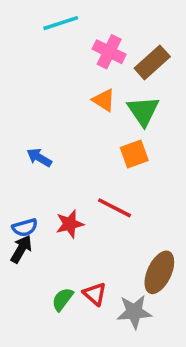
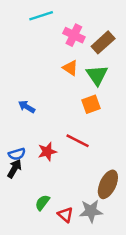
red triangle: (95, 294) -> (65, 215), moved

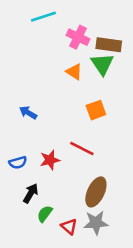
brown rectangle: (103, 42) -> (109, 45), turned 50
green triangle: (97, 75) -> (102, 64), moved
black arrow: (14, 169) -> (31, 193), moved
brown ellipse: (108, 184) -> (96, 192), moved

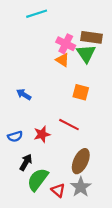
pink cross: (78, 37) -> (66, 44), moved
orange square: (96, 110) -> (81, 92), turned 35
green semicircle: (45, 214) -> (38, 179), size x1.6
gray star: (96, 223) -> (81, 187), turned -30

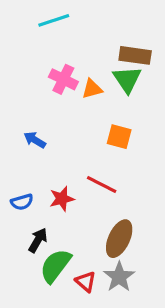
pink cross: (66, 44) -> (63, 79), moved
orange triangle: (62, 60) -> (92, 89), turned -48

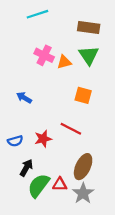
brown rectangle: (135, 55) -> (89, 28), moved
red triangle: (86, 282) -> (60, 184), moved, turned -40

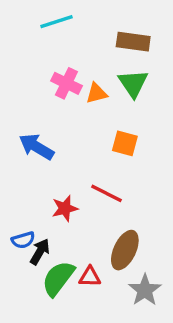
blue arrow: (24, 98) -> (36, 147), size x1.5
blue semicircle: (15, 141) -> (23, 240), moved
gray star: (83, 193) -> (145, 290), moved

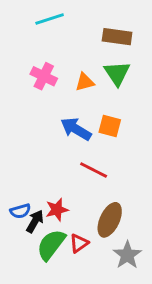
pink cross: (66, 83) -> (44, 76), moved
blue arrow: (36, 147) -> (76, 129), moved
red star: (65, 208) -> (57, 210), moved
red triangle: (90, 277) -> (79, 243), turned -36

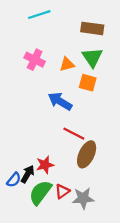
orange square: (110, 126) -> (88, 83), moved
blue semicircle: (20, 211) -> (14, 180), moved, turned -35
brown ellipse: (110, 220) -> (87, 154), moved
gray star: (127, 255) -> (83, 198), moved, turned 30

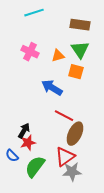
red star: (45, 165) -> (28, 143), moved
black arrow: (28, 174) -> (24, 131), moved
blue semicircle: (14, 180) -> (12, 156), turned 96
red triangle: (62, 191) -> (65, 157), moved, size x1.5

